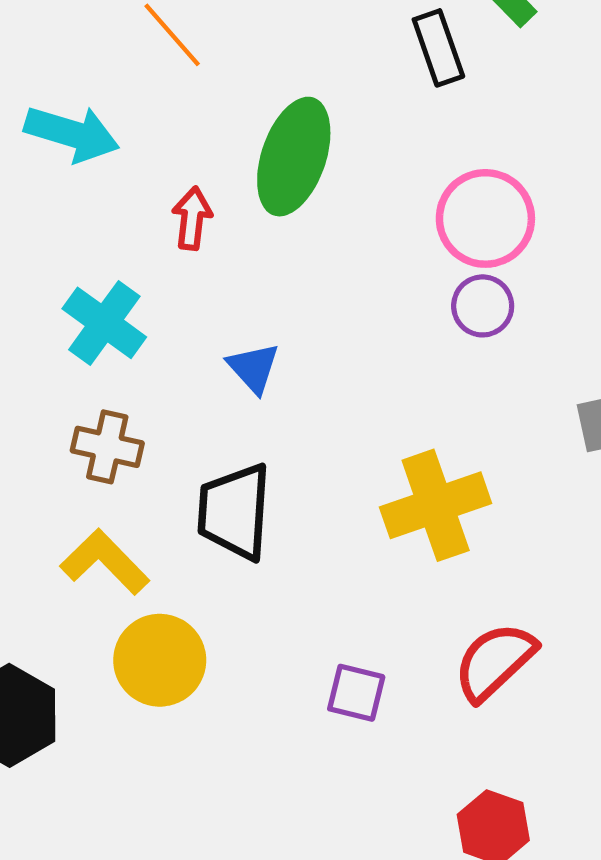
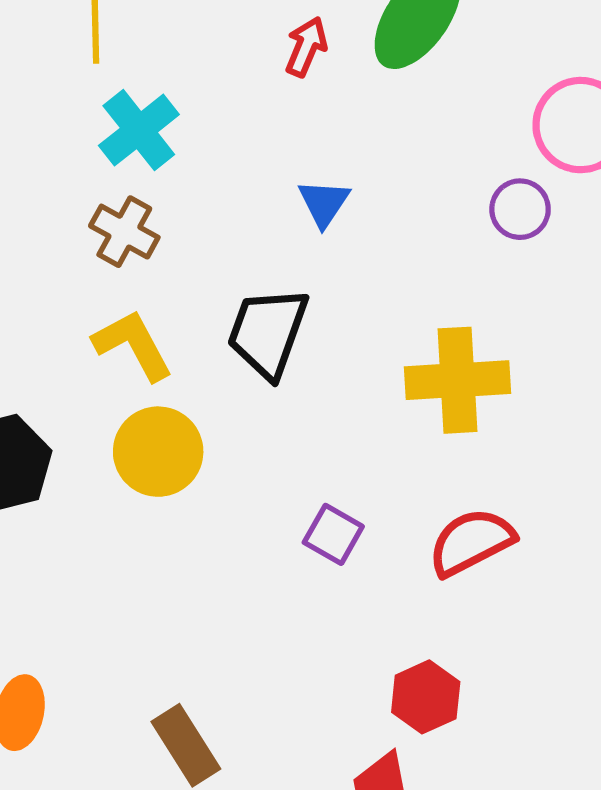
purple circle: (483, 306) -> (520, 209), moved
cyan cross: (104, 323) -> (139, 130), moved
brown cross: (107, 447) -> (124, 232), moved

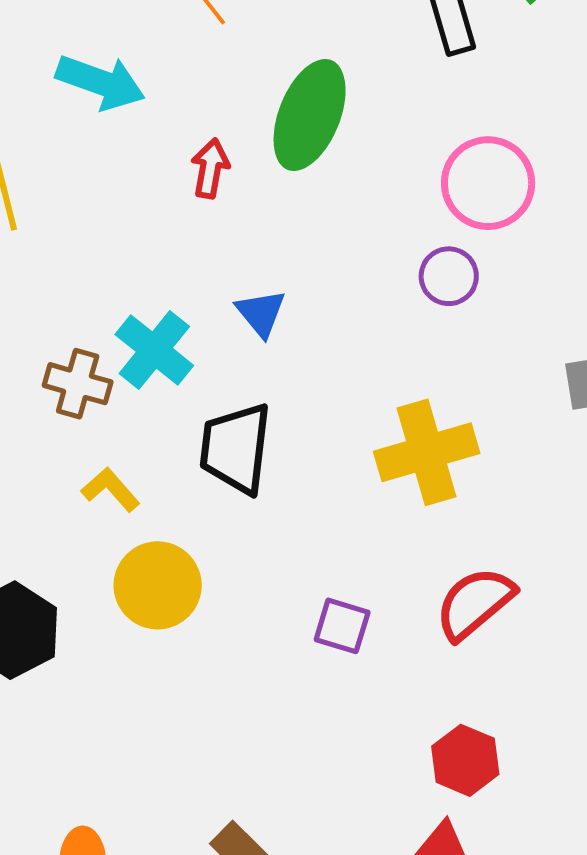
cyan cross: (139, 130) -> (154, 350), moved
yellow L-shape: (133, 345) -> (110, 490), size x0.7

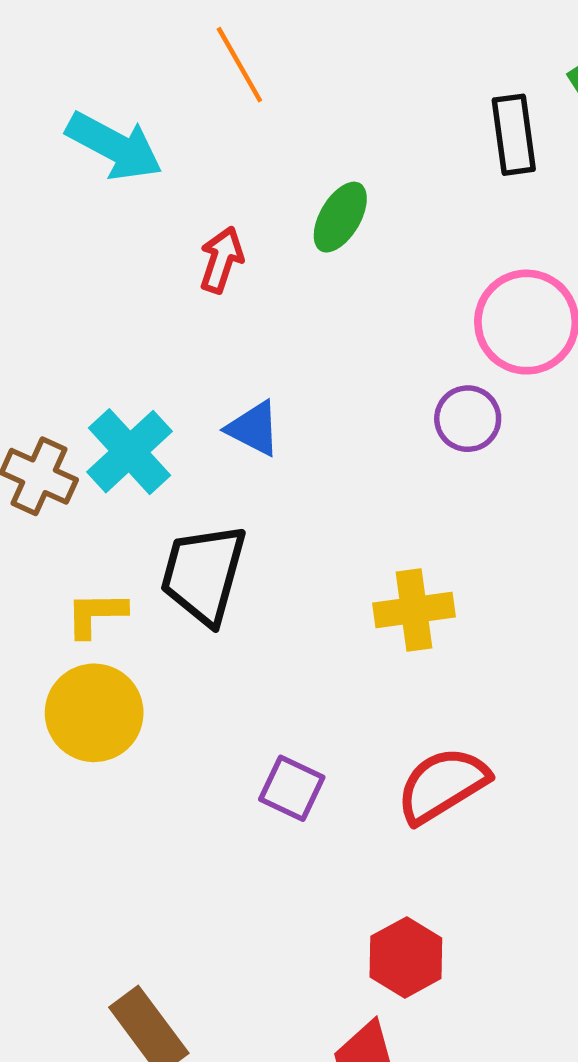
green ellipse: (310, 115) -> (340, 217), size x0.6
blue triangle: (261, 313) -> (254, 428), turned -32
yellow cross: (427, 452) -> (414, 610), size x0.7
yellow L-shape: (110, 490) -> (96, 614), moved, turned -58

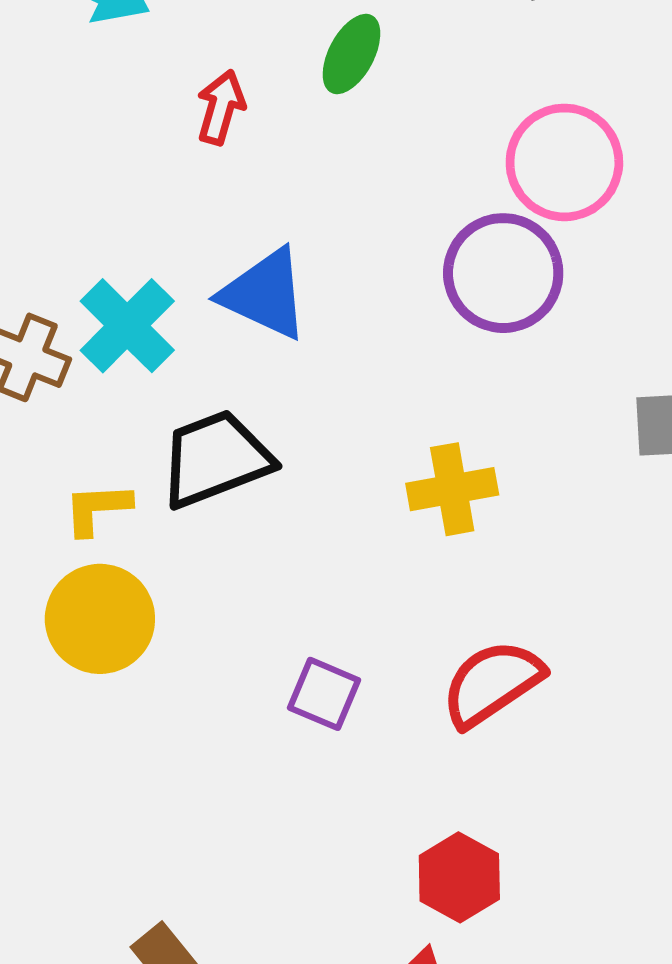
purple circle: (468, 419) -> (503, 273), size x1.6
blue triangle: (254, 428) -> (265, 294), size x1.5
black trapezoid: (203, 574) -> (215, 459), turned 56

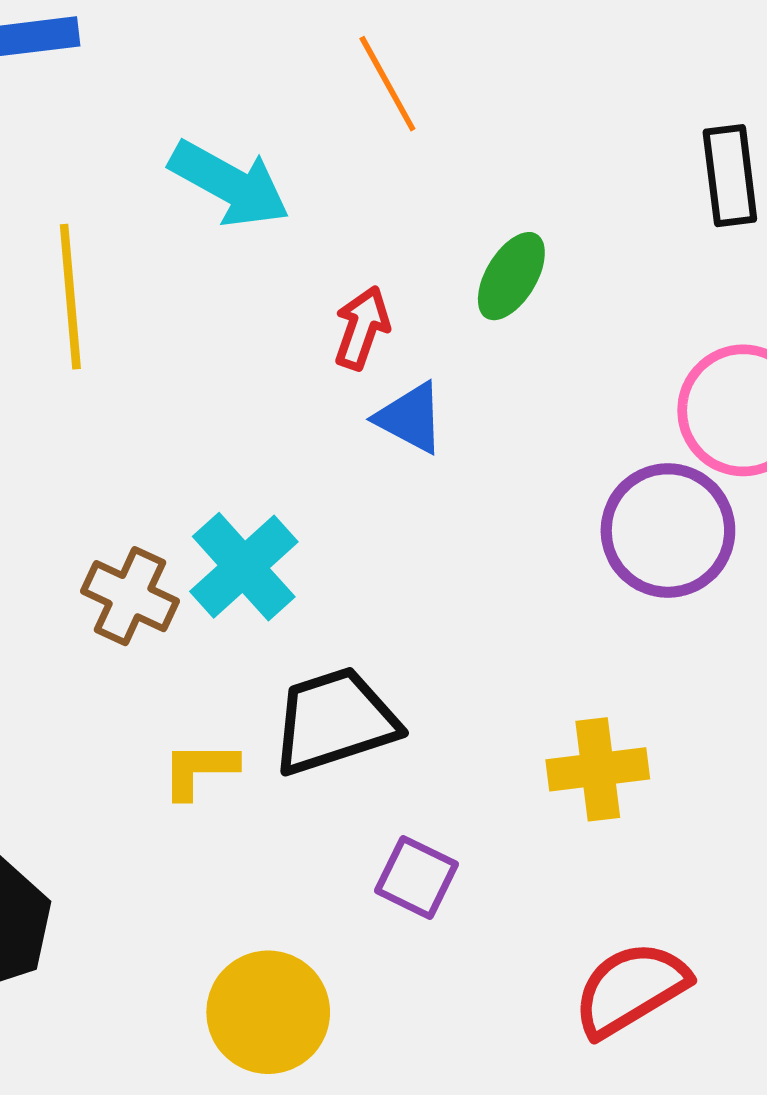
blue triangle: (265, 294) -> (410, 418), moved, size x0.7
yellow circle: (100, 619) -> (268, 1012), moved
purple square: (324, 694) -> (417, 877), moved

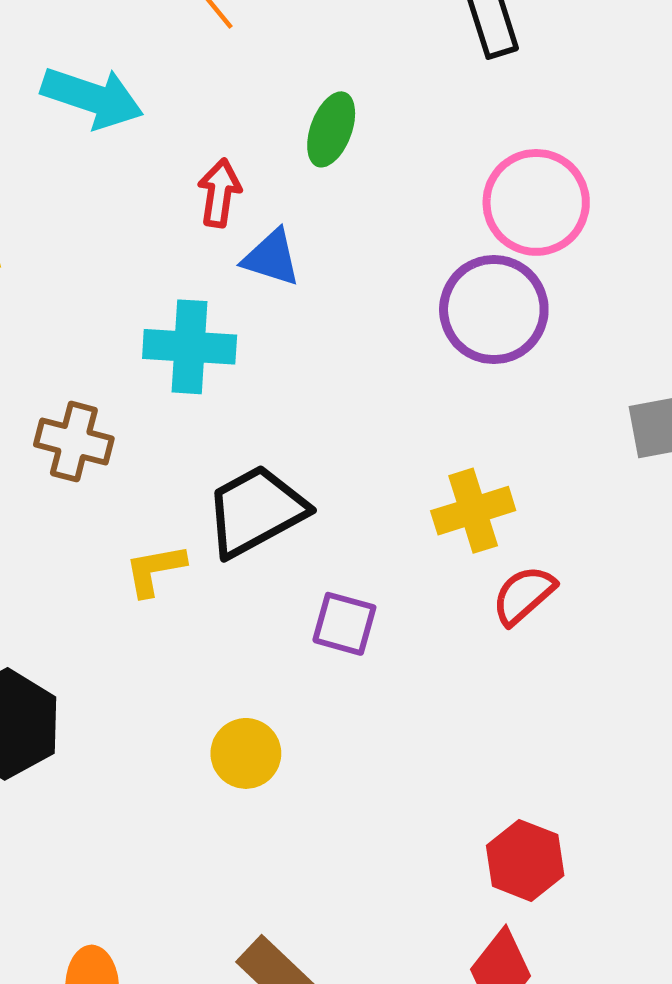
cyan cross: (244, 567) -> (190, 347), moved, turned -34
red semicircle: (631, 989) -> (524, 595), moved, size x0.7
yellow circle: (268, 1012) -> (246, 753), size x0.7

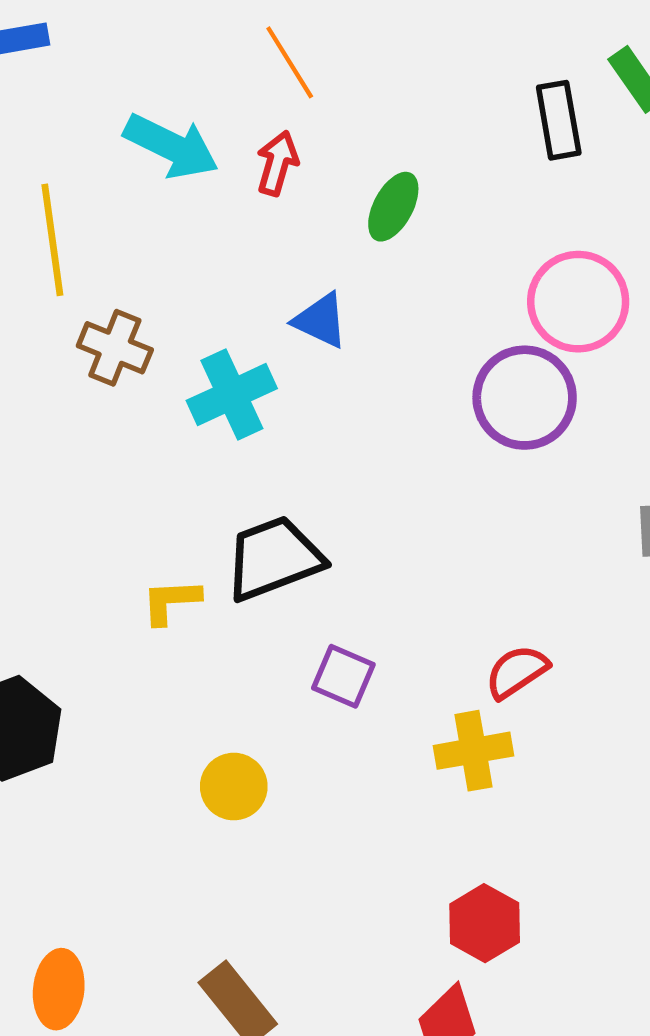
red arrow: (219, 193) -> (277, 163), moved
cyan cross: (190, 347) -> (232, 395), turned -36
brown cross: (74, 442) -> (115, 348), moved
yellow cross: (473, 511) -> (474, 751), moved

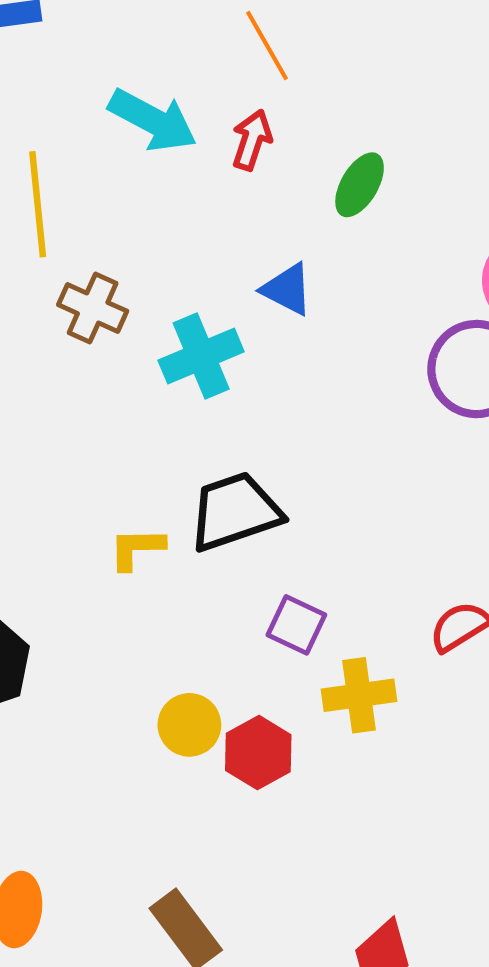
yellow cross: (474, 751) -> (359, 695), moved
red hexagon: (485, 923) -> (258, 753), moved

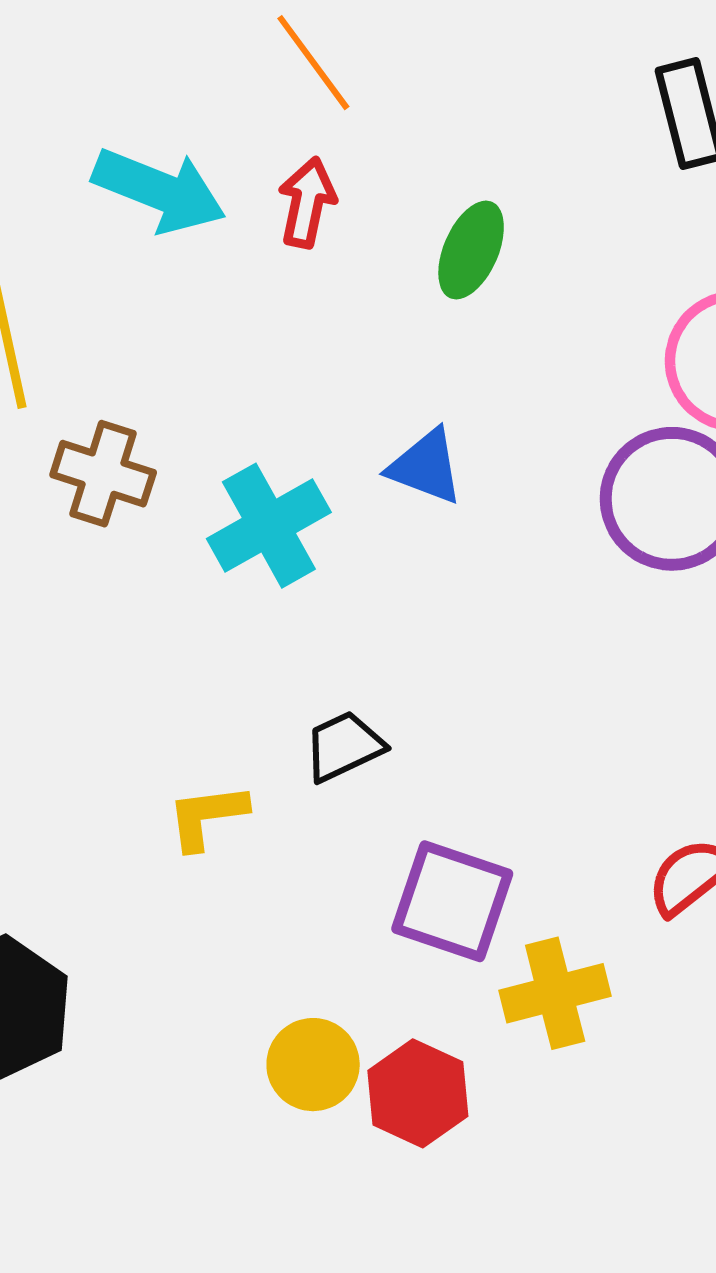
blue triangle: (287, 289) -> (426, 467), moved
black trapezoid: (235, 512) -> (344, 746), size x0.6
purple square: (296, 625) -> (452, 901), size x1.4

